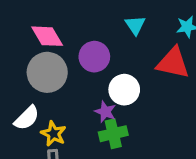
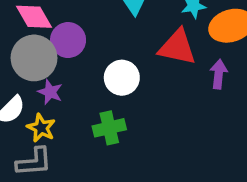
purple circle: (94, 57) -> (68, 40), moved
purple star: (105, 112) -> (50, 92), moved

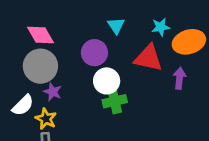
purple circle: (68, 40) -> (94, 53), moved
green cross: (109, 128) -> (115, 101), moved

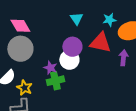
purple circle: (94, 53) -> (72, 47), moved
purple star: (53, 92) -> (50, 68), moved
green cross: (115, 101) -> (55, 81), moved

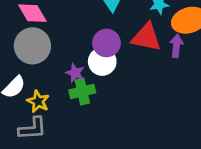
purple arrow: (123, 58) -> (176, 46), moved

